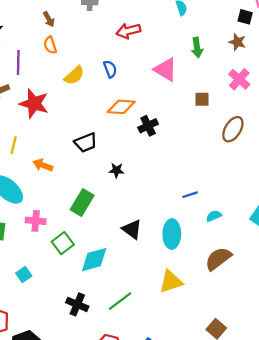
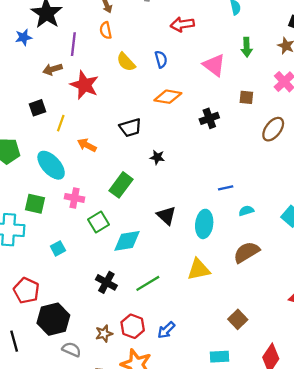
yellow semicircle: (74, 75) -> (126, 62), turned 84
black cross: (148, 126) -> (209, 118), moved

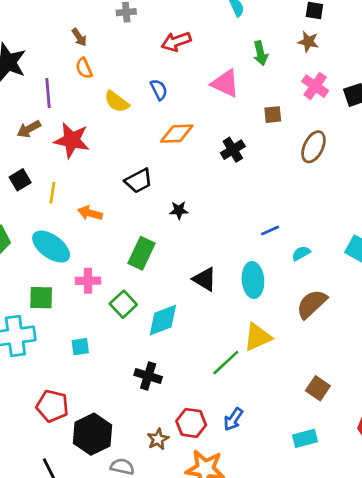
cyan square: (58, 248) -> (80, 347), turned 32
green line: (148, 283) -> (226, 363), moved

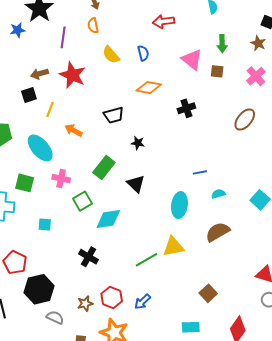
brown square: (273, 115) -> (217, 71), moved
brown arrow: (29, 129) -> (39, 74), moved
black triangle: (205, 279) -> (136, 184), moved

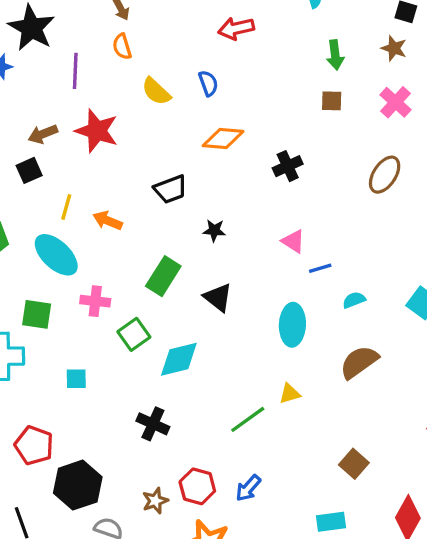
pink triangle: (192, 60) -> (293, 241), moved, size x0.7
yellow line: (50, 110) -> (66, 207), moved
yellow triangle: (173, 247) -> (290, 394), size x0.6

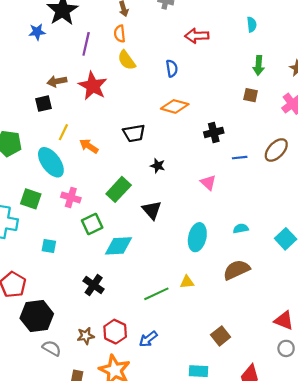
yellow semicircle: (156, 91) -> (127, 60), moved
blue line: (320, 268) -> (240, 158), moved

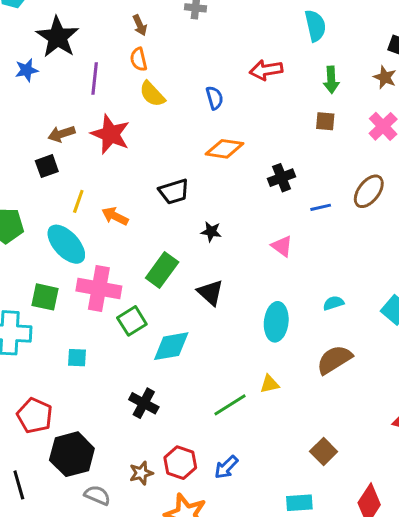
cyan semicircle: (252, 24) -> (315, 26), size x1.5
red arrow: (197, 36) -> (266, 70), moved
pink cross: (71, 197) -> (99, 289), size x1.6

